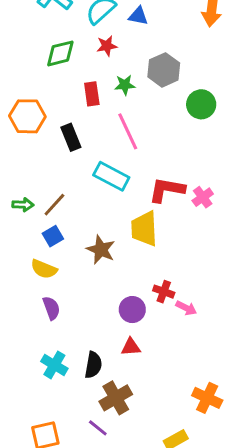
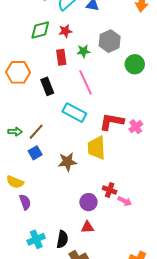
red star: (107, 46) -> (65, 31), moved
brown star: (101, 250) -> (67, 162), turned -30
yellow semicircle: (44, 269) -> (15, 182), moved
purple semicircle: (51, 308) -> (25, 202), moved
cyan cross: (54, 365) -> (36, 239), turned 36

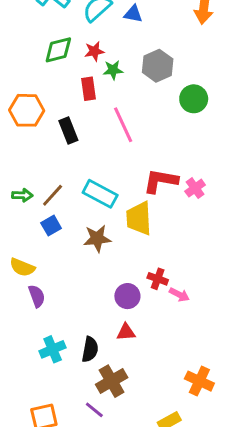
green star: (83, 51) -> (113, 70), moved
cyan rectangle: (74, 113) -> (100, 194), moved

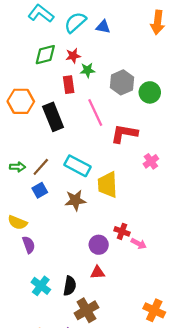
gray hexagon: (158, 66) -> (122, 82), moved
black rectangle: (68, 130) -> (53, 117), size x1.4
red L-shape: (161, 181) -> (124, 134), moved
cyan cross: (53, 349) -> (41, 286), turned -30

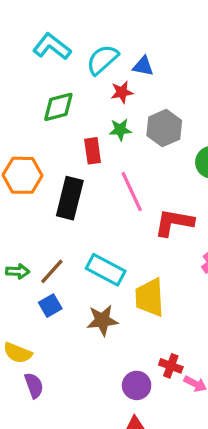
red star: (73, 56) -> (122, 92), moved
gray hexagon: (122, 82) -> (164, 128), moved
black rectangle: (53, 117) -> (70, 198), turned 36

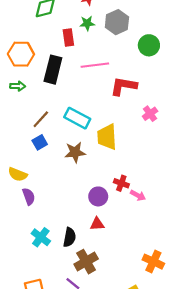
pink line: (132, 192) -> (95, 65), turned -72
green arrow: (18, 271) -> (18, 86), moved

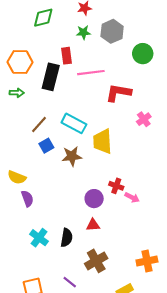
red rectangle: (68, 38) -> (67, 56), moved
blue square: (40, 142) -> (46, 146), moved
brown cross: (86, 262) -> (96, 261), moved
orange cross: (153, 262) -> (147, 261), turned -36

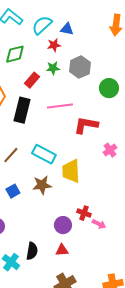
red rectangle: (67, 56) -> (32, 80), moved, turned 49
blue square: (46, 146) -> (13, 191), moved
black semicircle: (67, 238) -> (32, 251), moved

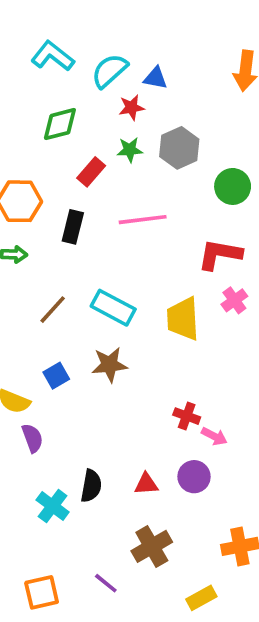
black rectangle: (22, 110) -> (73, 227), size x0.7
red L-shape: (86, 125) -> (220, 254), moved
yellow trapezoid: (71, 171) -> (183, 319), moved
purple circle: (63, 225) -> (194, 477), moved

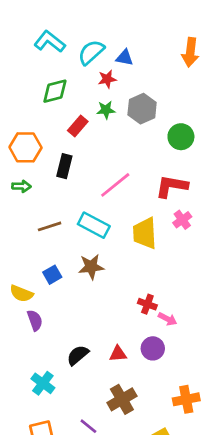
pink line: (143, 220) -> (115, 185), moved, turned -32
brown line: (53, 310) -> (50, 226), turned 30
black semicircle: (91, 486) -> (78, 355), turned -140
cyan cross: (53, 506) -> (43, 383), moved

